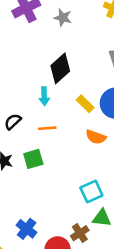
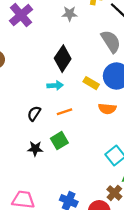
gray star: (63, 18) -> (70, 14), moved
cyan arrow: (44, 96) -> (55, 85), turned -77

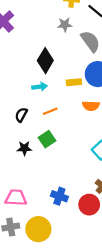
gray star: (70, 14) -> (65, 25), moved
yellow rectangle: (91, 83) -> (74, 82), turned -32

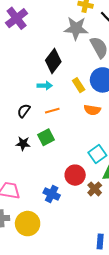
gray star: (65, 25) -> (76, 28), size x1.6
yellow rectangle: (74, 82) -> (79, 85), turned 56
red circle: (89, 205) -> (75, 175), moved

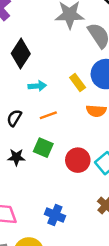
black diamond: (53, 61) -> (21, 54), moved
green square: (46, 137) -> (43, 148), turned -35
red circle: (75, 175) -> (78, 160), moved

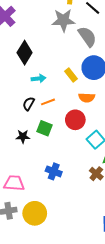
black semicircle: (14, 118) -> (29, 104), moved
red circle: (78, 160) -> (75, 120), moved
blue cross: (55, 215) -> (54, 171), moved

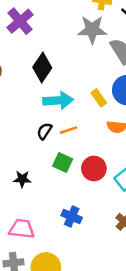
cyan arrow: (39, 79) -> (58, 100), size x1.6
red circle: (75, 120) -> (94, 168), moved
black star: (23, 136) -> (22, 179), moved

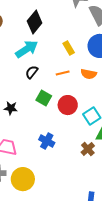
yellow rectangle: (99, 98) -> (69, 48), moved
cyan arrow: (58, 100) -> (27, 49), moved, turned -35
orange line: (69, 130) -> (63, 73), moved

